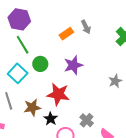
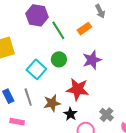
gray arrow: (86, 27) -> (100, 11), moved
green line: (23, 45) -> (58, 30), moved

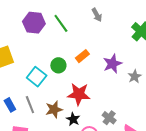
orange rectangle: (84, 29) -> (82, 56), moved
green line: (58, 30) -> (61, 23), moved
purple star: (92, 60) -> (112, 64), moved

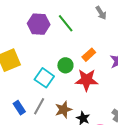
red star: (79, 94) -> (87, 80), moved
gray line: (30, 105) -> (39, 106), turned 54

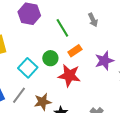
gray arrow: (101, 13) -> (93, 20), moved
green line: (66, 23) -> (62, 28), moved

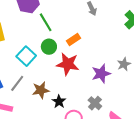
green line: (62, 28) -> (46, 22), moved
purple star: (104, 61) -> (101, 74), moved

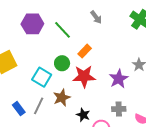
green line: (46, 22) -> (62, 30), moved
brown star: (41, 90) -> (62, 98), moved
gray cross: (95, 103) -> (119, 109), turned -32

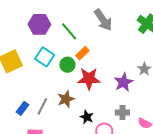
gray arrow: (96, 17) -> (103, 20), size x1.6
orange rectangle: (85, 51) -> (82, 53), moved
cyan square: (42, 77) -> (45, 57), moved
blue rectangle: (19, 109) -> (23, 108), turned 72

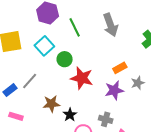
orange rectangle: (82, 53) -> (120, 68), moved
brown star: (66, 99) -> (51, 104), moved
gray line: (42, 106) -> (30, 81), moved

